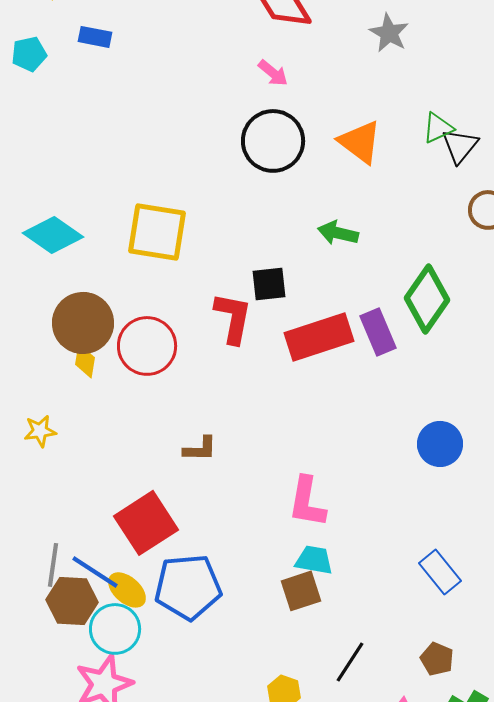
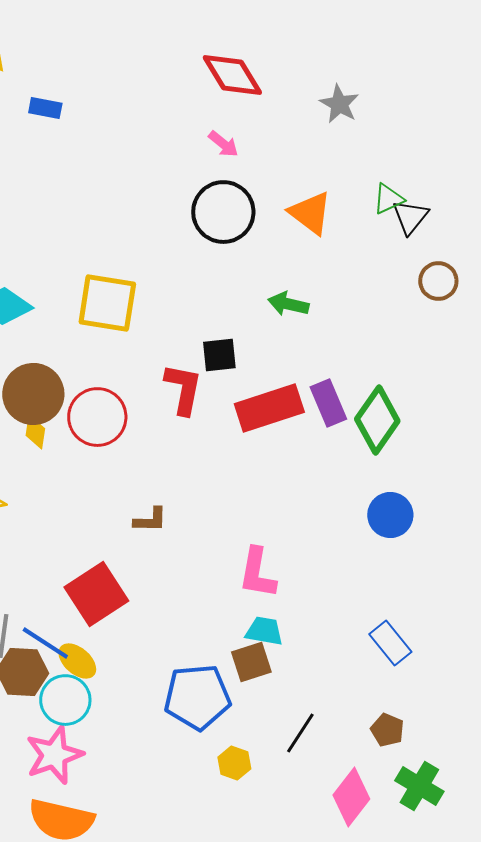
green diamond: (427, 299) -> (377, 420), moved
blue pentagon: (188, 587) -> (197, 697), moved

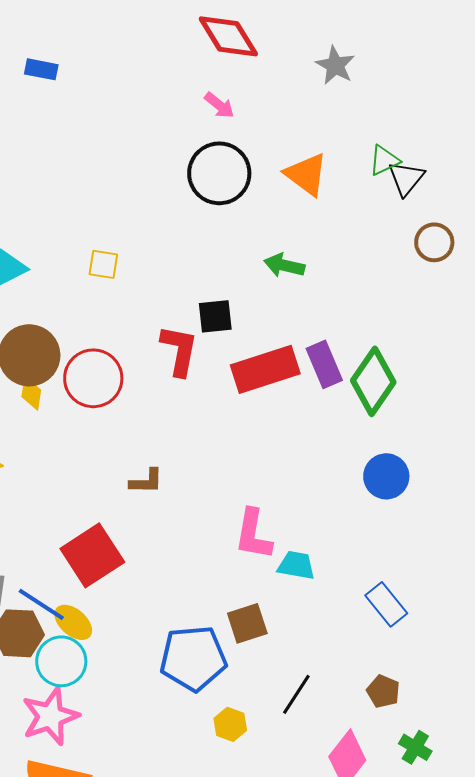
yellow square: (107, 303) -> (103, 264), size x0.5
cyan trapezoid: (264, 631) -> (296, 565), moved
green cross: (419, 786) -> (415, 747), size x0.7

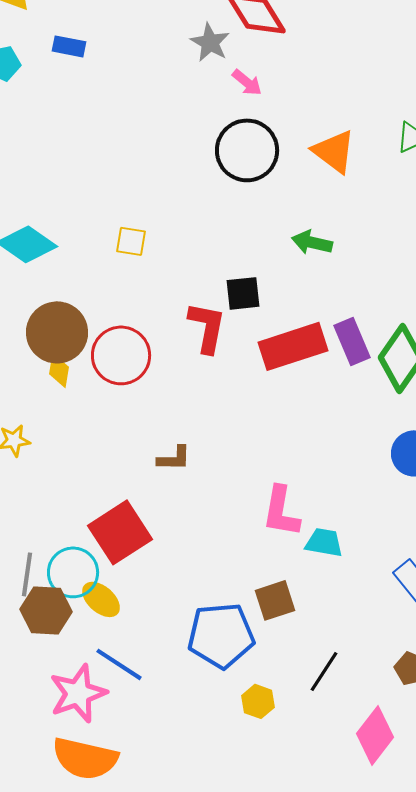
gray star: (335, 65) -> (210, 42), moved
blue line: (41, 604) -> (119, 664), moved
cyan circle: (61, 661) -> (73, 572), moved

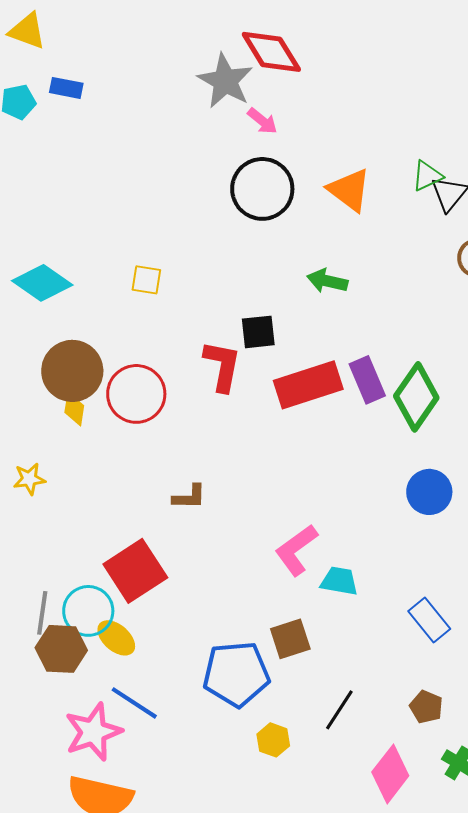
gray star: (210, 42) -> (225, 81), size x1.4
blue rectangle: (69, 46) -> (66, 88), moved
pink L-shape: (281, 511) -> (296, 550), turned 44

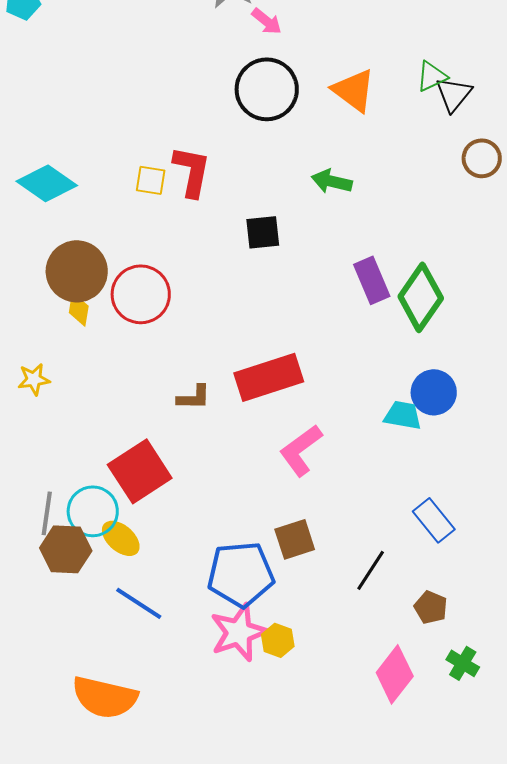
red L-shape: (222, 366) -> (192, 171), moved
red rectangle: (308, 385) -> (269, 377), moved
cyan trapezoid: (339, 581) -> (403, 415), moved
black line: (339, 710) -> (371, 570), moved
pink star: (93, 732) -> (239, 632), moved

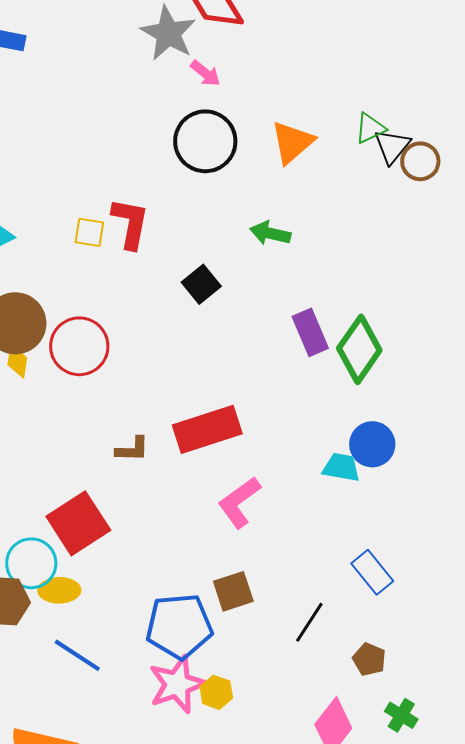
orange triangle: (354, 90) -> (292, 142), turned 42
brown circle: (482, 158) -> (420, 161), moved
black square: (263, 232) -> (201, 284), turned -33
yellow ellipse: (121, 538) -> (59, 590), turned -42

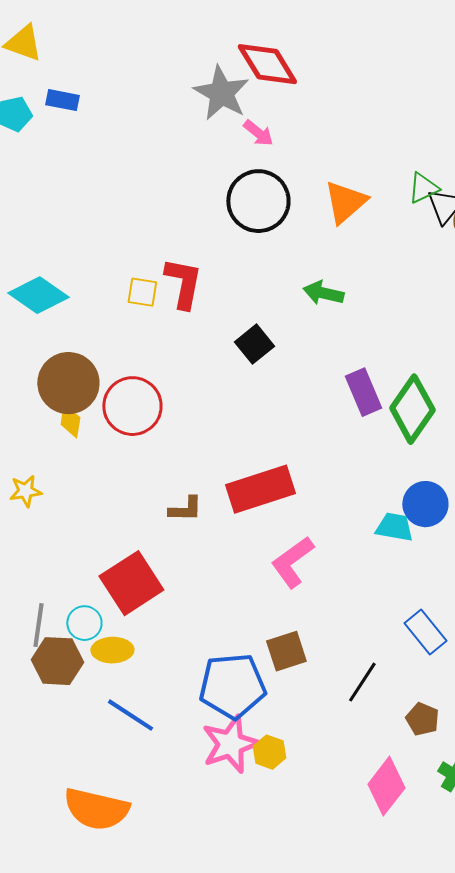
cyan circle: (31, 563) -> (84, 623), size x0.7

